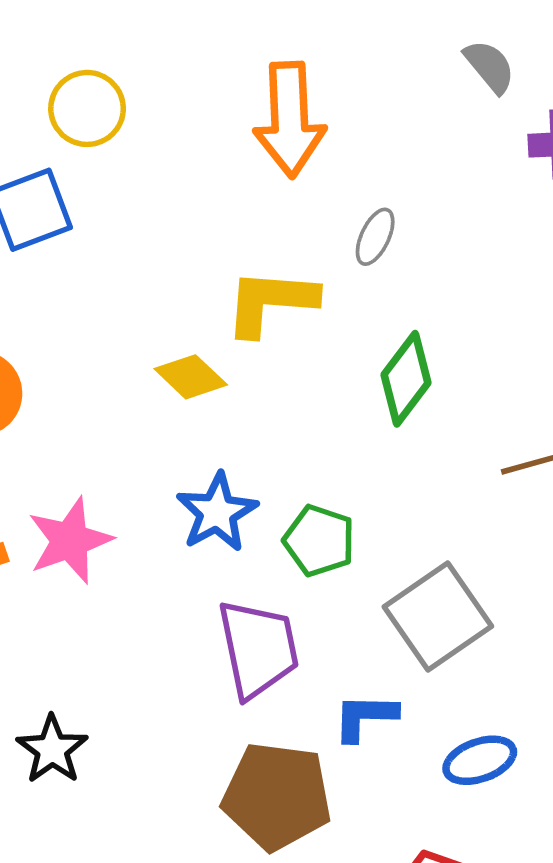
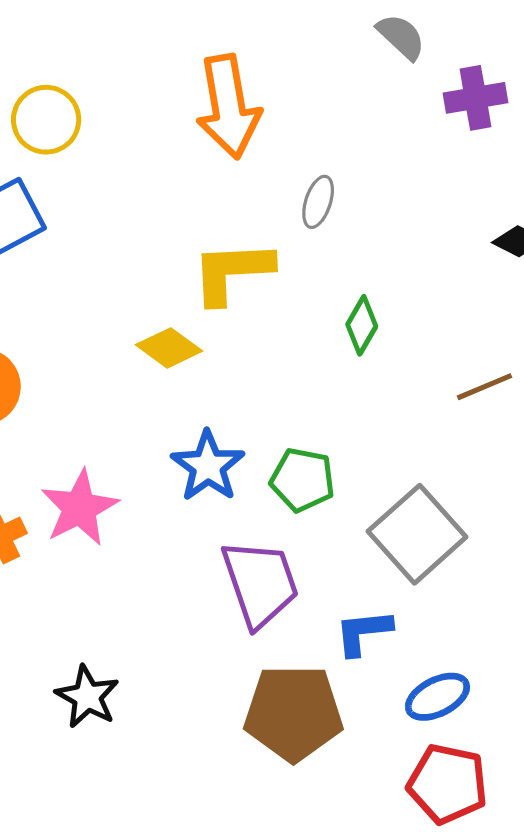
green diamond: (406, 379) -> (362, 325), size x0.7
blue ellipse: (480, 760) -> (437, 697), moved

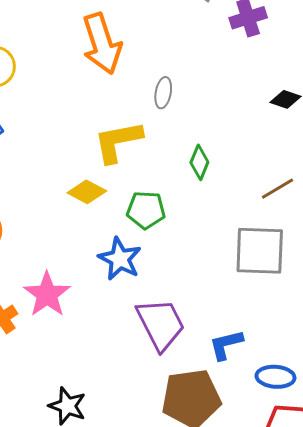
green pentagon: (302, 480) -> (146, 210), moved
gray square: (417, 534) -> (260, 251), moved, turned -38
blue ellipse: (437, 697) -> (275, 377), turned 39

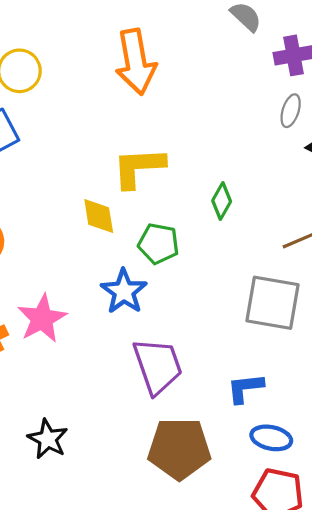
gray ellipse: (163, 93) -> (291, 111), moved
yellow diamond: (87, 192) -> (99, 216), turned 45
blue L-shape: (226, 345) -> (245, 388), moved

